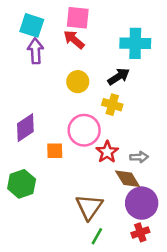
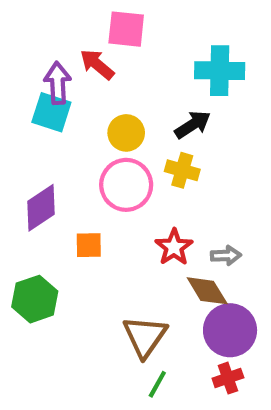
cyan square: (32, 25) -> (51, 112), moved
red arrow: (74, 39) -> (97, 64), moved
pink circle: (84, 130) -> (126, 185), moved

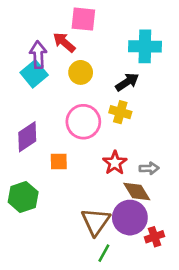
cyan square: (51, 112) -> (34, 74), turned 32
yellow circle: (126, 133) -> (81, 72), moved
purple circle: (230, 330) -> (130, 218), moved
red cross: (228, 378) -> (155, 237), moved

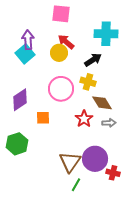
red arrow: (64, 42) -> (66, 42), moved
brown diamond: (137, 192) -> (102, 103), moved
red cross: (155, 237) -> (113, 173), turned 32

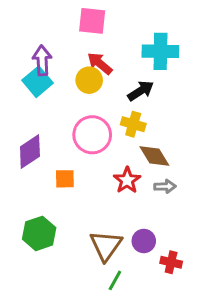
green hexagon: (17, 144) -> (39, 233), moved
purple circle: (95, 159) -> (144, 241), size x0.6

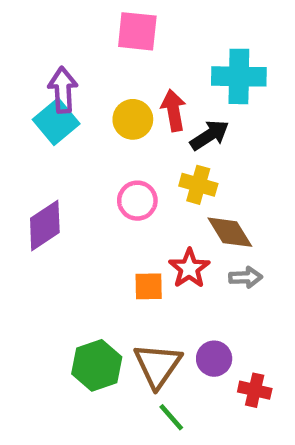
red arrow: (100, 63) -> (173, 110), moved, turned 40
pink circle: (92, 135) -> (137, 201), size x0.7
orange square: (65, 179) -> (149, 286), moved
green hexagon: (39, 233) -> (97, 365), moved
green line: (115, 280) -> (171, 417), turned -70

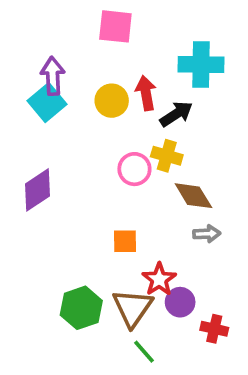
pink circle: (137, 201) -> (134, 169), moved
red star: (189, 268) -> (159, 279), moved

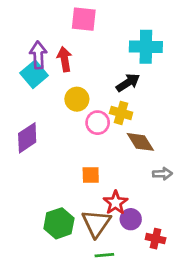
red arrow: (146, 93) -> (64, 59), moved
yellow circle: (112, 101) -> (77, 99), moved
gray arrow: (207, 234) -> (162, 174), moved
green line: (144, 352) -> (104, 255), turned -54

